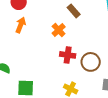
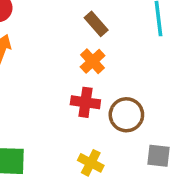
orange cross: (59, 30) -> (93, 61), moved

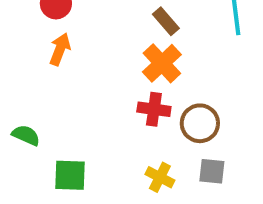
orange cross: (93, 61) -> (162, 63), size x1.4
gray square: (158, 156) -> (212, 171), moved

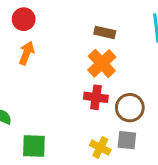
brown rectangle: (166, 21) -> (105, 32), turned -36
gray square: (212, 171) -> (127, 140), moved

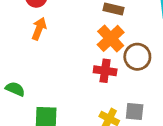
brown circle: (130, 108) -> (137, 57), moved

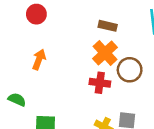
orange arrow: (39, 29) -> (39, 59), moved

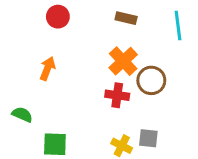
red circle: (36, 14) -> (58, 17), moved
brown rectangle: (108, 26) -> (126, 18), moved

